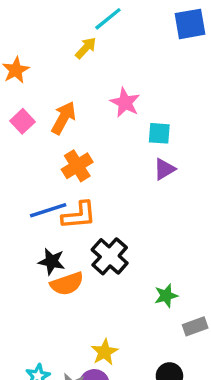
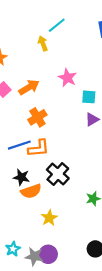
yellow arrow: (86, 48) -> (43, 43), turned -64
orange arrow: (64, 118) -> (29, 87), turned 30
yellow star: (105, 352) -> (49, 218), moved

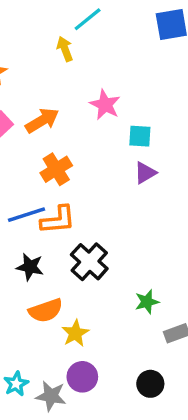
orange semicircle: (31, 191) -> (46, 311), moved
purple circle: (48, 254) -> (82, 377), moved

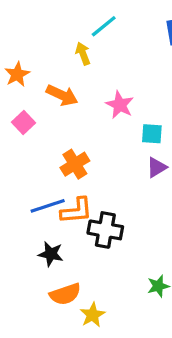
orange arrow: (42, 120) -> (62, 95), moved, turned 56
black cross: (89, 262) -> (105, 230), moved, turned -32

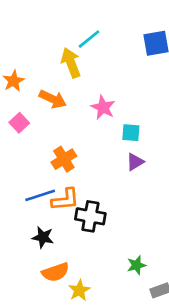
yellow arrow: (83, 54) -> (71, 63), size x1.5

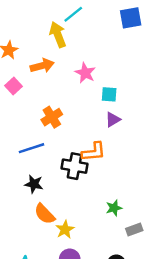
orange arrow: (53, 99) -> (42, 66), turned -40
orange L-shape: (65, 200) -> (94, 152), moved
orange semicircle: (56, 272) -> (45, 214), turned 65

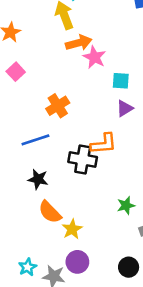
orange arrow: (42, 66) -> (79, 43), moved

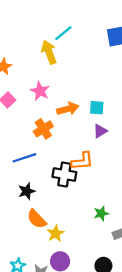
orange arrow: (79, 43) -> (68, 109), moved
pink star: (94, 57) -> (40, 91), moved
black star: (38, 179) -> (27, 191), turned -30

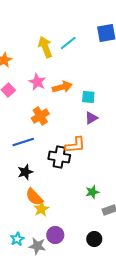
cyan line: (63, 33) -> (68, 43), moved
orange arrow: (68, 109) -> (62, 87), moved
yellow star: (56, 233) -> (41, 209), moved

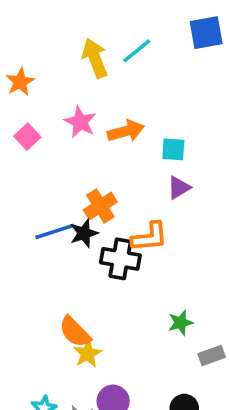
orange cross: (40, 116) -> (100, 206), moved
black star: (25, 172) -> (84, 233), moved

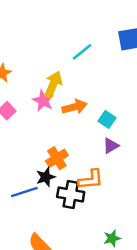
yellow arrow: (95, 58) -> (53, 84), moved, turned 44
cyan square: (173, 149) -> (107, 119), turned 30
blue line: (55, 231) -> (24, 192), moved

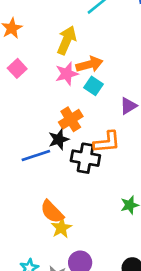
pink star: (43, 101) -> (67, 74), moved, turned 30
cyan square: (107, 119) -> (93, 86), moved

